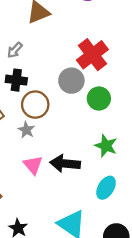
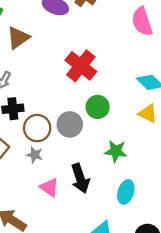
gray circle: (71, 81) -> (70, 124), moved
black arrow: (65, 164) -> (80, 178), turned -100

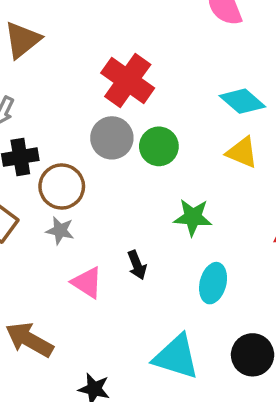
gray circle: (70, 124) -> (112, 138), moved
black arrow: (80, 178) -> (137, 265), size x0.6

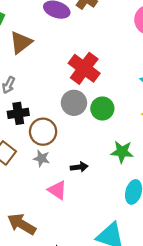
black arrow: (137, 265) -> (79, 167), moved, turned -77

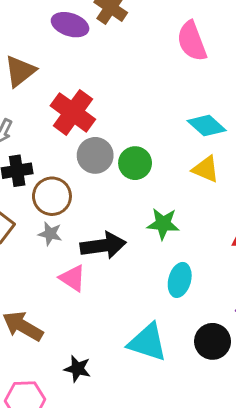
red cross: (84, 68) -> (73, 112), moved
black arrow: (79, 167) -> (103, 246), size x1.8

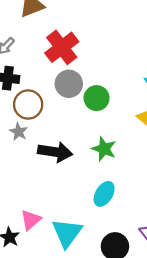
pink triangle: (73, 278) -> (31, 220), moved, turned 30
cyan triangle: (148, 342) -> (67, 233), turned 32

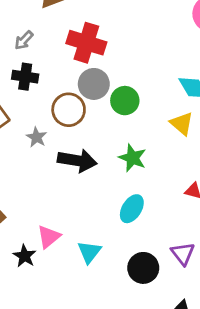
red cross: (62, 47) -> (86, 43), turned -36
brown circle: (28, 105) -> (69, 110), moved
cyan triangle: (67, 233) -> (89, 252), size x0.7

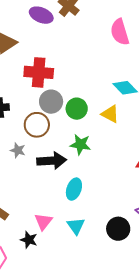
yellow triangle: (182, 124) -> (110, 114), moved
green star: (133, 158) -> (80, 144), moved
cyan ellipse: (132, 209) -> (74, 189), moved

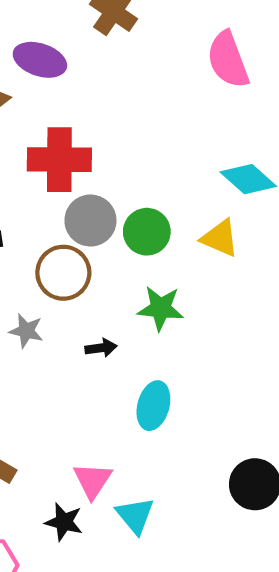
purple ellipse: (41, 15) -> (40, 60), moved
black arrow: (52, 161) -> (101, 348), size x0.5
cyan triangle: (76, 226) -> (135, 516), moved

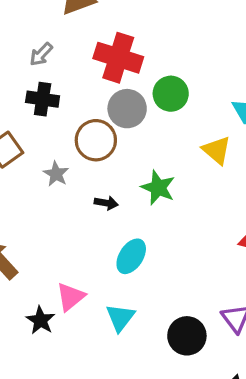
green circle: (147, 232) -> (171, 94), moved
cyan triangle: (135, 516) -> (120, 317), moved

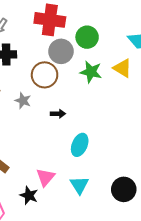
green star: (158, 188) -> (91, 72), moved

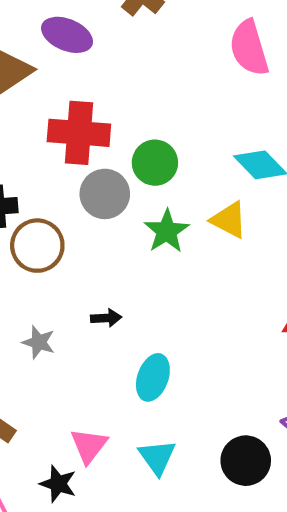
green star: (91, 72) -> (167, 231), turned 30
brown circle: (45, 75) -> (37, 246), moved
gray star: (23, 101) -> (39, 342), moved

